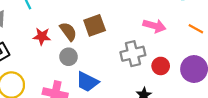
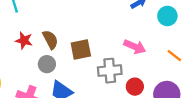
brown square: (95, 25) -> (81, 49), moved

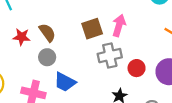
pink arrow: (135, 47) -> (119, 25), moved, turned -90
brown square: (81, 49) -> (92, 29), moved

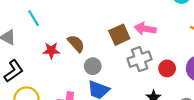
pink arrow: (119, 25) -> (145, 29), turned -90
gray circle: (47, 57) -> (93, 66), moved

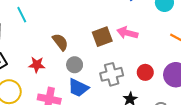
red star: (51, 51) -> (37, 65), moved
gray cross: (140, 59) -> (112, 74), moved

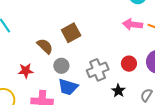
pink arrow: (127, 33) -> (133, 24), moved
brown square: (102, 37) -> (71, 33), moved

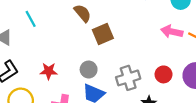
brown semicircle: (45, 46) -> (83, 13), moved

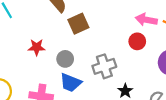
red star: (49, 71) -> (37, 47), moved
red circle: (164, 74) -> (137, 41), moved

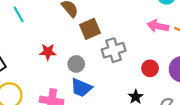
red circle: (137, 41) -> (150, 68), moved
gray cross: (104, 66) -> (114, 50), moved

